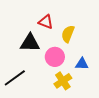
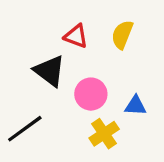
yellow semicircle: (68, 34) -> (122, 35), moved
black triangle: (30, 43) -> (50, 71), turned 35

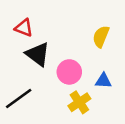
yellow semicircle: (122, 35) -> (101, 37), moved
red triangle: (76, 36) -> (24, 28), moved

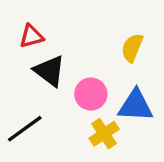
red triangle: (24, 28) -> (31, 36), turned -36
blue triangle: (103, 81) -> (135, 106), size x1.6

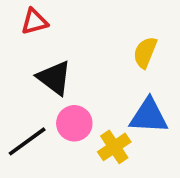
red triangle: (31, 36) -> (34, 22), moved
pink circle: (91, 94) -> (74, 123), moved

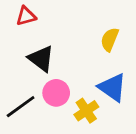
blue triangle: (149, 116) -> (112, 87), turned 32

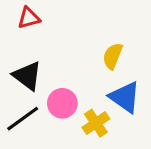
yellow semicircle: (110, 39) -> (113, 56), moved
black triangle: (41, 59) -> (27, 76), moved

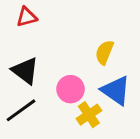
pink circle: (62, 103) -> (71, 89), moved

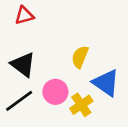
yellow semicircle: (104, 52) -> (80, 57), moved
pink circle: (71, 89) -> (55, 92), moved

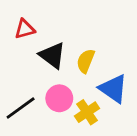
red triangle: (24, 15) -> (25, 29), moved
black triangle: (23, 65) -> (52, 55), moved

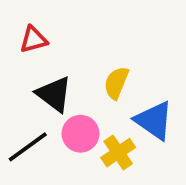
black triangle: (52, 55) -> (54, 94), moved

